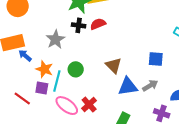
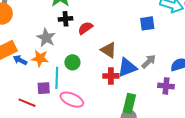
red semicircle: (98, 24) -> (85, 28), moved
blue square: (156, 59) -> (147, 23), moved
orange star: (44, 69) -> (40, 58), moved
red cross: (89, 104) -> (111, 76), moved, turned -35

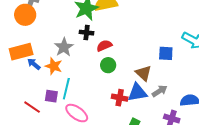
brown triangle: (109, 50) -> (143, 73), moved
green circle: (72, 62) -> (108, 65), moved

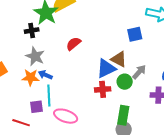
black cross: (87, 33) -> (32, 31), moved
blue arrow: (34, 64) -> (45, 75), moved
green circle: (108, 65) -> (125, 82), moved
blue triangle: (137, 93) -> (106, 69), moved

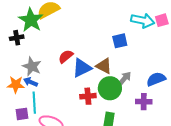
red semicircle: (73, 44) -> (66, 56), moved
gray star: (35, 56) -> (32, 66), moved
blue triangle: (106, 69) -> (82, 68), moved
green circle: (125, 82) -> (110, 88), size x1.5

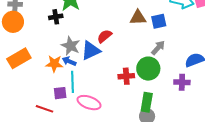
brown triangle: (104, 66) -> (138, 18), moved, turned -30
blue triangle: (82, 68) -> (91, 51), moved
gray arrow: (124, 79) -> (158, 48), moved

